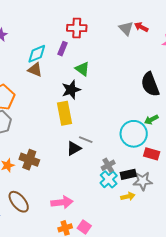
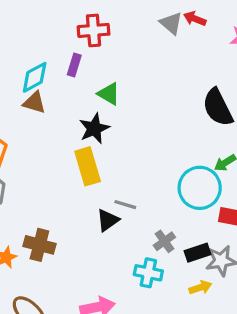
cyan cross: (109, 179) -> (148, 273), moved, turned -30

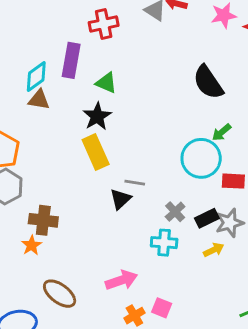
red cross: (94, 30) -> (104, 24), moved
purple rectangle: (74, 65) -> (71, 60), size x1.6
brown cross: (39, 245) -> (43, 220), moved

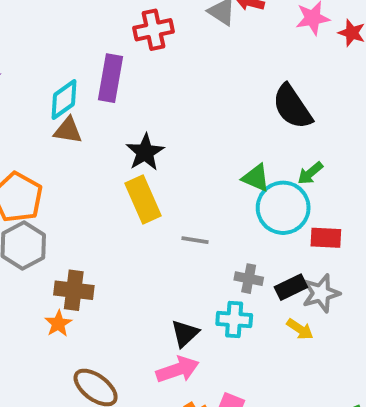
green triangle: (106, 83) -> (256, 178), moved
black triangle: (120, 199) -> (185, 333), moved
gray cross: (175, 212) -> (249, 279), turned -36
yellow arrow: (214, 250) -> (300, 329), turned 60

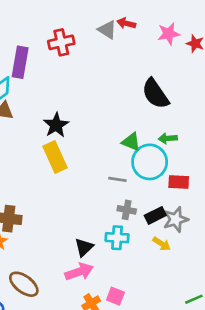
purple rectangle: (110, 78) -> (20, 62), moved
green arrow: (310, 173) -> (168, 138), turned 36
gray line: (195, 240) -> (117, 179), moved

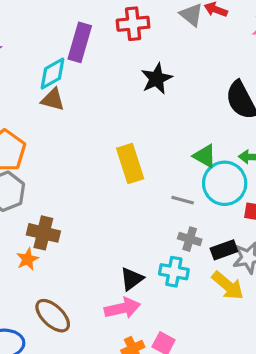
black star: (56, 125) -> (157, 79), moved
yellow rectangle: (55, 157) -> (130, 163), moved
yellow arrow: (162, 244) -> (228, 286), size x1.5

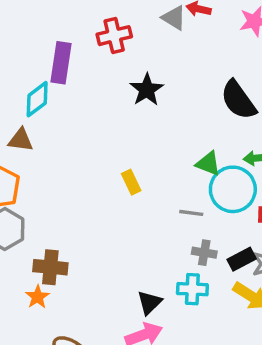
brown triangle: (53, 100) -> (21, 140), moved
yellow rectangle: (130, 163) -> (131, 182), size x0.6

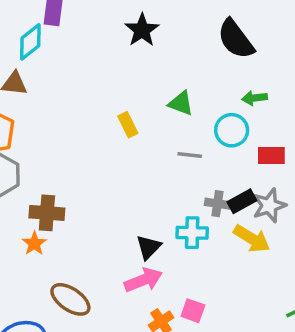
green triangle: (208, 164) -> (181, 103), moved
cyan circle: (233, 189) -> (232, 130), size x0.7
gray cross: (204, 253) -> (217, 204), moved

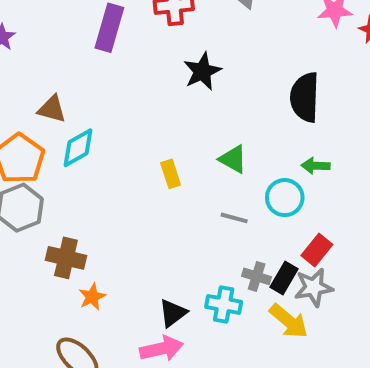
black semicircle: (236, 39) -> (305, 97), turned 30
cyan diamond: (30, 42) -> (78, 148), moved
red rectangle: (271, 155) -> (317, 250), moved, turned -60
black rectangle: (242, 201) -> (284, 278), turned -40
orange star: (34, 243) -> (92, 297), moved

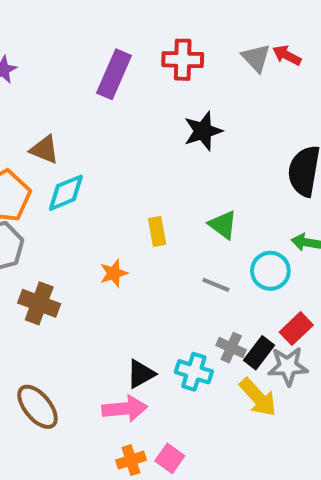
orange star: (92, 297) -> (114, 273), moved

